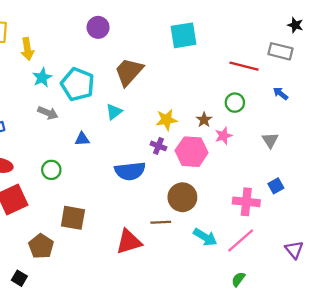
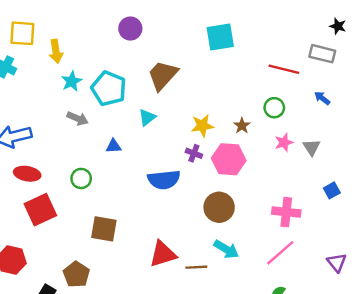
pink star: (223, 136) -> (284, 142), moved
blue square: (276, 186) -> (332, 190), moved
brown line: (161, 222) -> (196, 267), moved
cyan arrow: (205, 237) -> (226, 249), moved
brown pentagon: (41, 246) -> (76, 274), moved

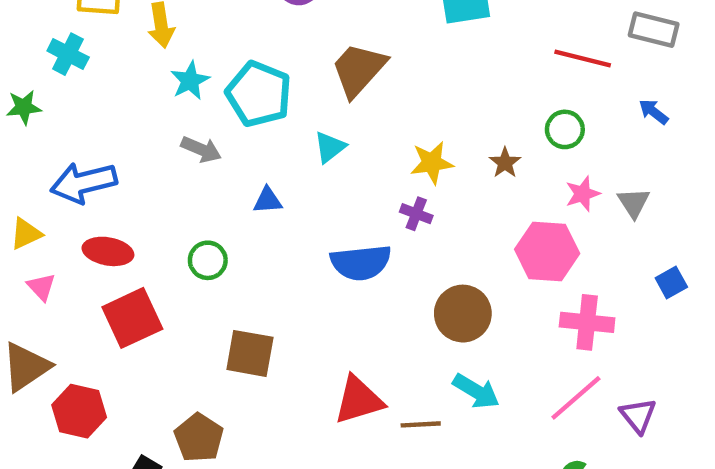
pink hexagon: (229, 159) -> (547, 251), moved
purple triangle: (337, 262) -> (638, 416), moved

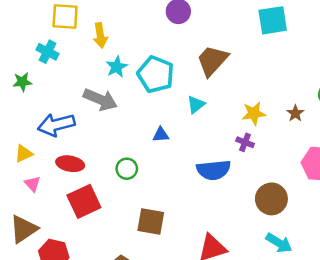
gray arrow: (201, 149) -> (100, 100), moved, size x1.5

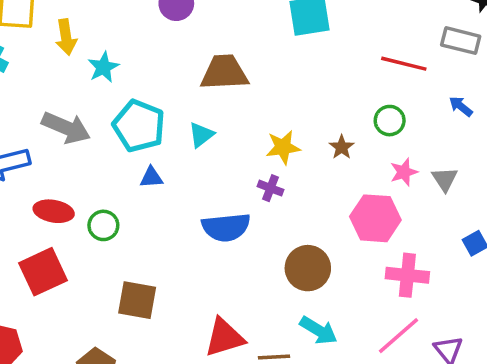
brown trapezoid: (212, 61) -> (224, 73), turned 45
cyan star: (117, 67) -> (103, 67), moved
cyan pentagon: (156, 74) -> (139, 126), moved
red ellipse: (70, 164) -> (54, 211), moved

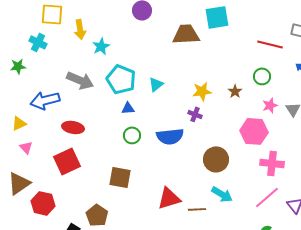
brown trapezoid: (224, 73) -> (186, 34), moved
green circle: (103, 225) -> (132, 135), moved

